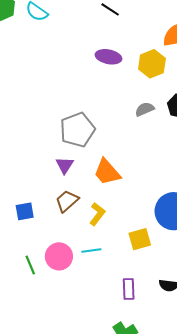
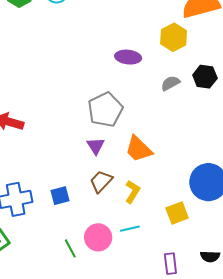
purple ellipse: (108, 57) -> (128, 57), moved

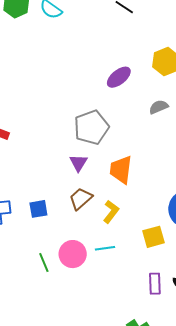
purple ellipse: (128, 57) -> (119, 77), turned -50
orange trapezoid: (139, 149) -> (121, 170), turned 48
purple rectangle: (170, 264) -> (155, 284), moved

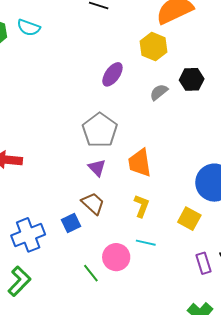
brown trapezoid: (81, 199) -> (93, 203), moved, turned 100
yellow square: (153, 237) -> (189, 219), turned -30
cyan line: (105, 248) -> (146, 243), turned 36

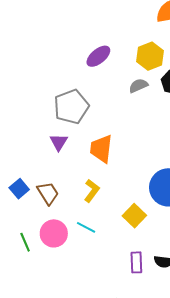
yellow hexagon: (154, 47) -> (150, 56), moved
brown trapezoid: (93, 203) -> (48, 193), moved
blue square: (71, 223) -> (19, 189), turned -30

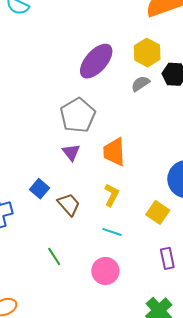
purple ellipse: (98, 56) -> (96, 61), size x1.5
blue square: (19, 189) -> (40, 189), moved
pink circle: (54, 233) -> (105, 271), moved

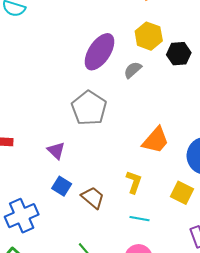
gray semicircle: (140, 84) -> (133, 70), moved
purple triangle: (71, 152) -> (56, 151), moved
orange trapezoid: (114, 152) -> (156, 140), moved, turned -128

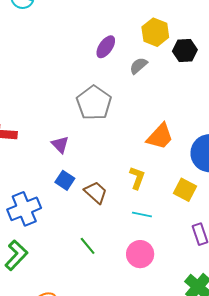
purple ellipse: (100, 52) -> (106, 47), size x0.6

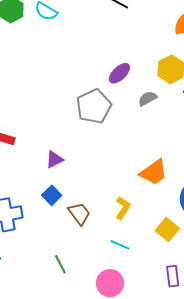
gray pentagon: (94, 103) -> (94, 106), moved
purple triangle: (60, 145) -> (54, 159), turned 36

